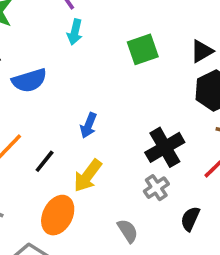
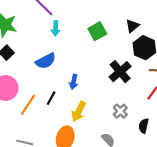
blue semicircle: (29, 80) -> (46, 61), moved
black cross: (165, 147) -> (120, 72), moved
black line: (45, 161) -> (51, 98), moved

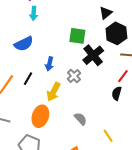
green square: (97, 31) -> (77, 36), moved, turned 36
gray cross: (120, 111) -> (74, 76), moved
black semicircle: (144, 126) -> (117, 93), moved

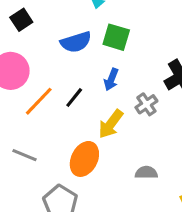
green square: (77, 36) -> (116, 37), moved
gray semicircle: (81, 119) -> (146, 173), turned -56

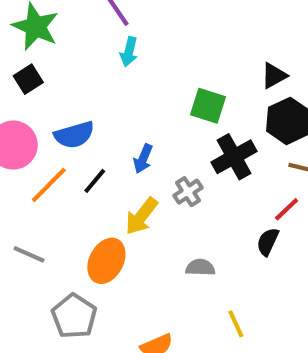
green square: (116, 37) -> (208, 106), moved
blue semicircle: (76, 42) -> (74, 135), moved
gray semicircle: (146, 173) -> (200, 267), moved

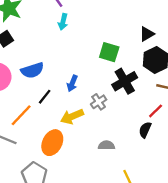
orange line: (49, 185) -> (21, 115), moved
yellow arrow: (141, 216) -> (72, 116), turned 30

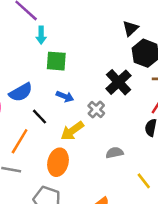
green square: (109, 52) -> (56, 61), moved
blue arrow: (72, 83) -> (65, 96), turned -77
black line: (45, 97) -> (40, 117), turned -70

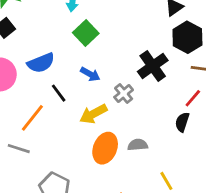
green square: (56, 61) -> (86, 33), turned 35
orange ellipse: (58, 162) -> (105, 148), moved

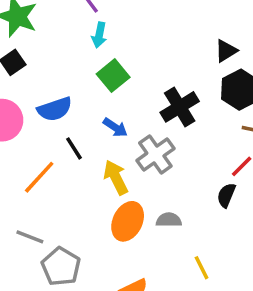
black cross: (153, 66) -> (180, 107), moved
gray cross: (124, 93) -> (155, 155), size x1.5
yellow arrow: (93, 114) -> (116, 177), turned 88
gray line: (19, 149) -> (30, 237), moved

